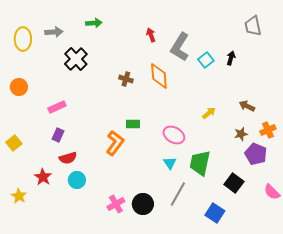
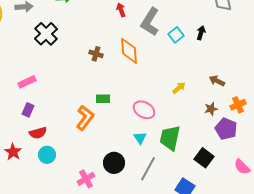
black circle: (143, 204) -> (114, 163), moved

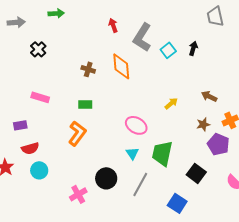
black cross: (46, 34) -> (38, 49), size x0.7
pink rectangle: (27, 82) -> (40, 97), moved, turned 42
green rectangle: (103, 99) -> (85, 104), moved
purple rectangle: (28, 110) -> (20, 125), turned 56

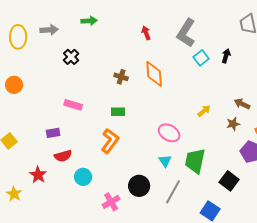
gray L-shape: (142, 37) -> (186, 33), moved
brown star: (203, 124) -> (233, 124), moved
cyan circle: (39, 170) -> (83, 177), moved

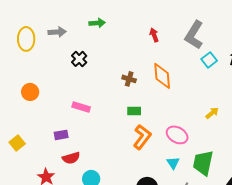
orange circle: (14, 85) -> (30, 92), moved
green rectangle: (118, 112) -> (134, 111), moved
orange L-shape: (110, 141) -> (142, 137), moved

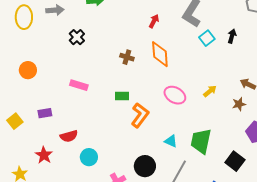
red arrow: (154, 35) -> (154, 21), moved, turned 48
green rectangle: (134, 111) -> (122, 96), moved
purple rectangle: (61, 135) -> (45, 113), moved
pink ellipse: (177, 135) -> (175, 95), moved
cyan triangle: (173, 163) -> (171, 141), turned -32

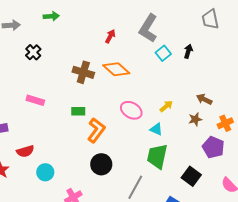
orange diamond: (160, 54) -> (116, 69), turned -44
brown cross: (127, 57) -> (83, 72), size x1.5
cyan triangle: (171, 141) -> (156, 129), moved
black circle: (145, 166) -> (101, 164), moved

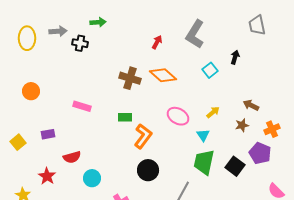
black cross: (33, 52) -> (80, 43), moved, turned -35
cyan square: (163, 53) -> (210, 70), moved
cyan triangle: (156, 129) -> (203, 135), turned 32
black square: (191, 176) -> (235, 166), moved

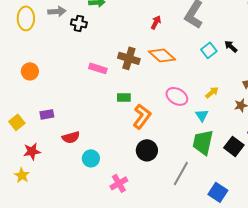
black arrow: (235, 57) -> (231, 46), moved, turned -64
pink rectangle: (82, 106) -> (98, 68), moved
red star: (47, 176) -> (32, 151), moved, turned 30

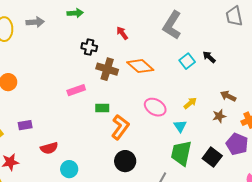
red arrow: (156, 22) -> (122, 33), moved, turned -64
black cross: (79, 23) -> (89, 47), moved
pink rectangle: (98, 68) -> (76, 90), moved, turned -36

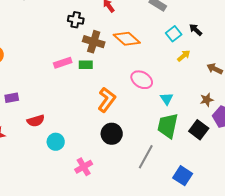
yellow arrow: (190, 103) -> (184, 56), moved
green rectangle: (102, 108) -> (86, 65), moved
brown star: (219, 116) -> (207, 100), moved

